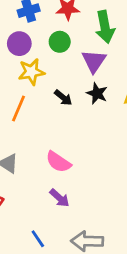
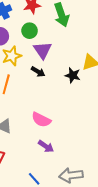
purple triangle: (94, 61) -> (42, 50), moved
black star: (97, 93) -> (73, 75), moved

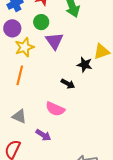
black arrow: (38, 72) -> (68, 84), moved
purple arrow: (46, 146) -> (43, 135), moved

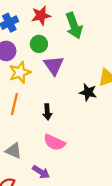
black arrow: (68, 84) -> (47, 112), moved, turned 56

